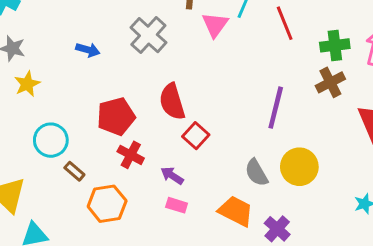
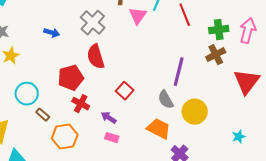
red semicircle: (172, 102) -> (96, 57), moved
gray semicircle: (256, 173) -> (166, 100), moved
orange trapezoid: (236, 211) -> (159, 129), moved

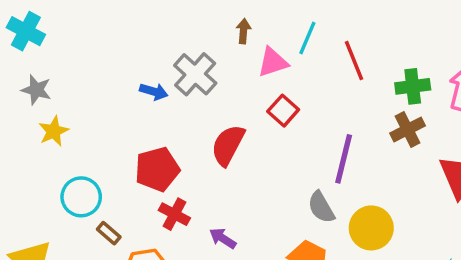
pink triangle: (138, 16) -> (273, 62), turned 36
blue arrow: (52, 33) -> (154, 92), moved
red semicircle: (96, 57) -> (228, 145), moved, turned 45
red square: (125, 91) -> (283, 111), moved

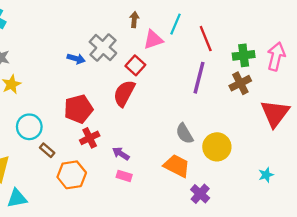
red square: (283, 111) -> (135, 65), moved
purple line: (344, 159) -> (199, 78), moved
red cross: (174, 214) -> (90, 138), turned 36

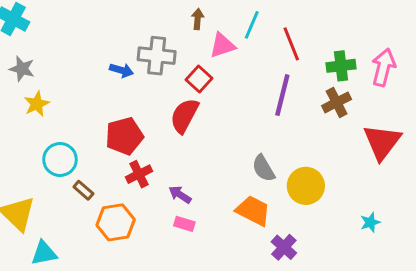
gray cross: (103, 47) -> (157, 56), turned -36

